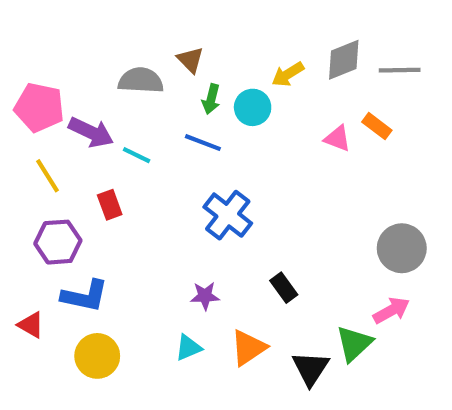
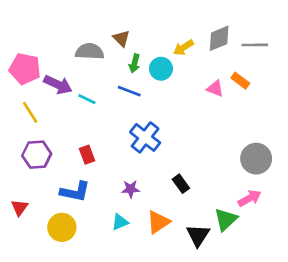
red rectangle: (110, 205) -> (87, 155), moved
blue L-shape: (85, 296) -> (75, 192), moved
red triangle: (31, 325) -> (20, 207), turned 36

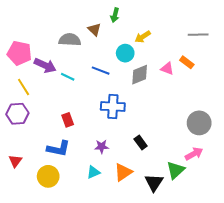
gray diamond: (219, 38) -> (140, 75), moved
green arrow: (135, 63) -> (115, 15), moved
blue cross: (145, 137) -> (113, 107), turned -35
purple hexagon: (37, 155) -> (17, 114), moved

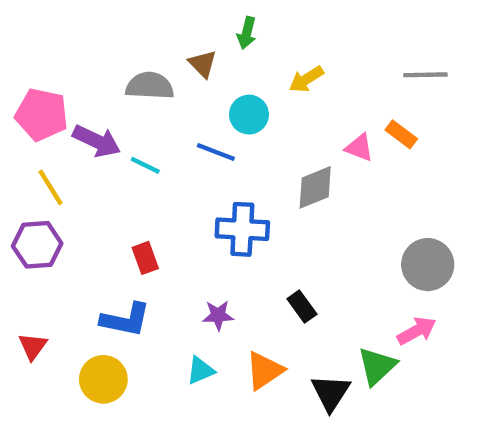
cyan circle: (125, 53) -> (249, 115), moved
gray diamond: (140, 75) -> (315, 187), moved

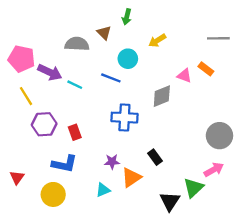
purple hexagon: (37, 245) -> (44, 124), moved
orange triangle: (264, 370) -> (131, 177), moved

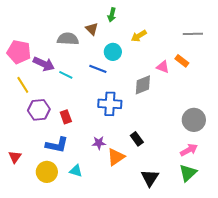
green triangle: (193, 188) -> (188, 173), moved
cyan triangle: (103, 190) -> (76, 171), moved, turned 40

